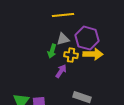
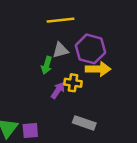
yellow cross: (71, 55) -> (73, 83), moved

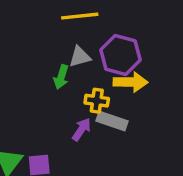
purple arrow: (58, 90) -> (81, 129), moved
gray rectangle: (84, 123) -> (112, 121), moved

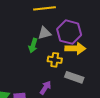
gray rectangle: (112, 121) -> (74, 77), moved
purple arrow: (81, 129) -> (45, 88), moved

